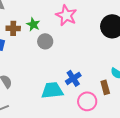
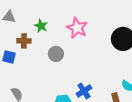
green star: (33, 24) -> (41, 26), moved

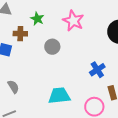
blue cross: (84, 91) -> (97, 70), moved

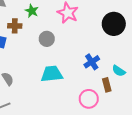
cyan trapezoid: (59, 96) -> (52, 74), moved

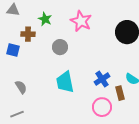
blue cross: (92, 62) -> (102, 79), moved
cyan trapezoid: (52, 74) -> (65, 82), turned -95

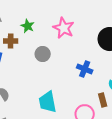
blue cross: (102, 79) -> (85, 69), moved, turned -35
cyan trapezoid: (65, 82) -> (48, 102), moved

